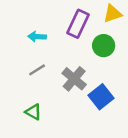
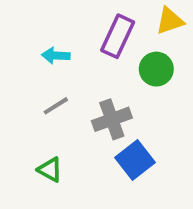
gray cross: (74, 79) -> (112, 119), turned 30
blue square: (101, 97) -> (135, 160), moved

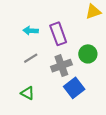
purple rectangle: (118, 36) -> (58, 34), moved, turned -45
green circle: (156, 69) -> (88, 54), moved

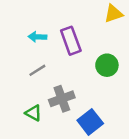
gray cross: (61, 66) -> (62, 99), moved
blue square: (74, 88) -> (90, 122), moved

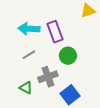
cyan arrow: (37, 37) -> (29, 29), size x1.5
green circle: (107, 65) -> (68, 56), moved

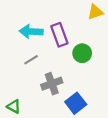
green circle: (68, 56) -> (82, 53), moved
green triangle: (26, 88) -> (14, 106), moved

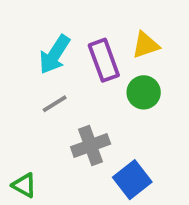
yellow triangle: (95, 12) -> (146, 45), moved
cyan arrow: (31, 31) -> (55, 54), turned -60

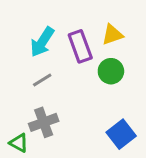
gray cross: (91, 145) -> (44, 122), moved
blue square: (132, 180) -> (121, 134), moved

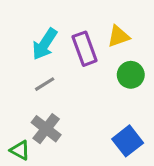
green circle: (111, 71) -> (131, 75), moved
gray cross: (44, 122) -> (46, 129), turned -32

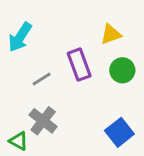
cyan arrow: (45, 44) -> (20, 37), moved
purple rectangle: (85, 49) -> (79, 65), moved

